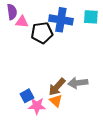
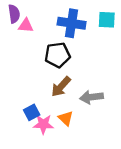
black pentagon: (42, 33) -> (57, 55), moved
brown arrow: (57, 87) -> (61, 87), moved

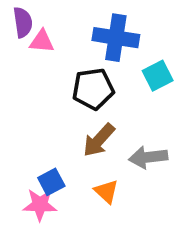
cyan square: (107, 20) -> (158, 76), moved, turned -30
pink star: (43, 124) -> (40, 205), moved

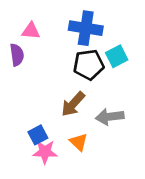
purple semicircle: (23, 22) -> (17, 55), moved
black pentagon: (93, 89) -> (89, 65), moved
pink star: (40, 205) -> (45, 152), moved

